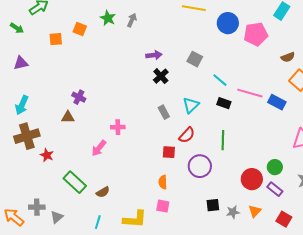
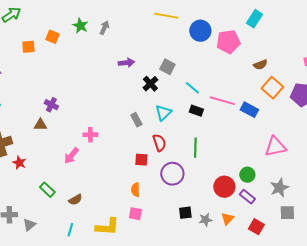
black cross: (161, 76) -> (150, 84), moved
red semicircle: (187, 135) -> (159, 143), turned -60
green rectangle: (75, 182) -> (47, 190), size x0.7

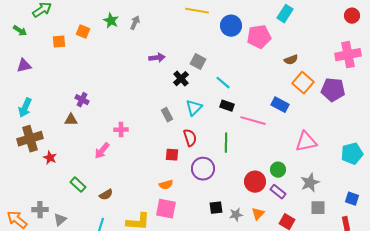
pink line: (222, 101) -> (253, 121), moved
orange semicircle: (135, 190) -> (166, 185), turned -104
pink square: (135, 214) -> (166, 209), size x1.5

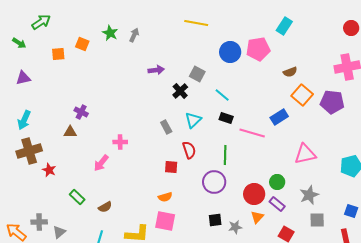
blue circle: (231, 26) -> (230, 52), moved
blue rectangle: (280, 105) -> (279, 117), turned -60
purple circle: (203, 169) -> (214, 182), moved
orange triangle: (258, 214) -> (257, 217), moved

